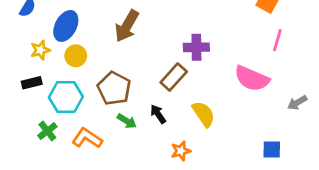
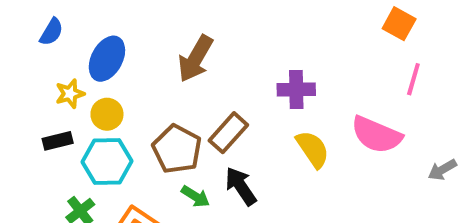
yellow circle: (76, 56) -> (107, 114), moved
brown rectangle: (174, 77) -> (228, 133), moved
black arrow: (158, 114) -> (241, 186), size x1.4
yellow semicircle: (204, 114) -> (313, 149), moved

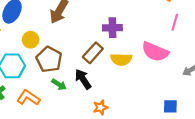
yellow circle: (107, 114) -> (31, 40), moved
brown rectangle: (228, 133) -> (93, 53), moved
yellow semicircle: (313, 149) -> (121, 59), turned 125

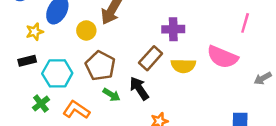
yellow circle: (31, 40) -> (86, 30), moved

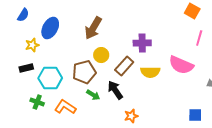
yellow circle: (86, 30) -> (101, 55), moved
brown pentagon: (100, 66) -> (84, 72), turned 30
green cross: (41, 104) -> (37, 102), turned -32

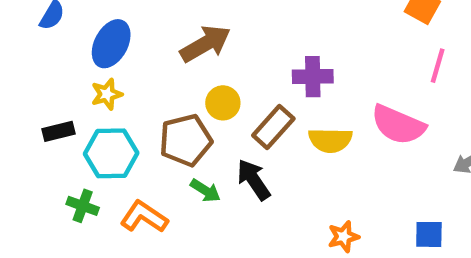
brown arrow: (93, 28) -> (205, 44), turned -150
yellow star: (32, 45) -> (107, 94), moved
orange star: (131, 116) -> (343, 237), moved

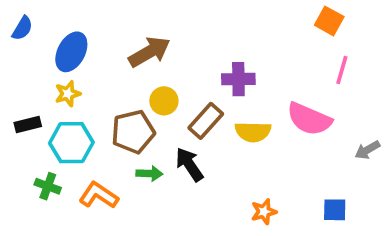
green arrow: (205, 191) -> (149, 174), turned -30

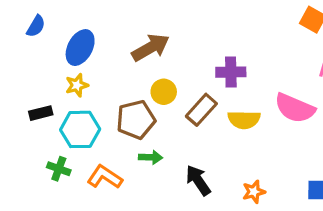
black arrow: (189, 164) -> (198, 180), moved

